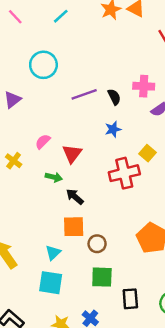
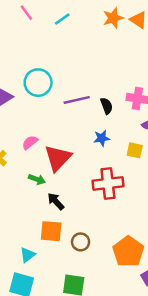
pink line: (15, 17) -> (26, 13), moved
cyan circle: (43, 65) -> (38, 83), moved
yellow square: (148, 153) -> (135, 150), moved, turned -35
red triangle: (72, 154) -> (58, 158), size x1.4
brown circle: (97, 244) -> (81, 242), moved

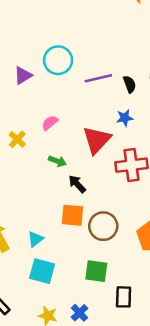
red triangle: (58, 158) -> (97, 140), moved
brown circle: (81, 242) -> (103, 226), size x1.5
cyan triangle: (28, 255) -> (35, 239), moved

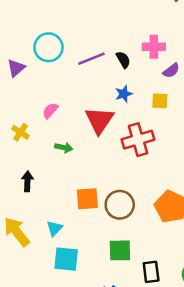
black arrow: (77, 184) -> (27, 181), moved, turned 54

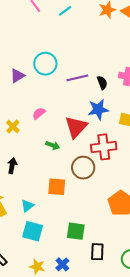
blue star: (124, 94) -> (98, 109), size x1.5
green arrow: (64, 148) -> (53, 145), moved
brown circle: (120, 205) -> (83, 168), moved

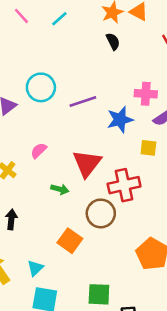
black semicircle: (102, 83) -> (113, 41), moved
blue star: (98, 109) -> (120, 120), moved
orange square: (57, 187) -> (70, 241), turned 36

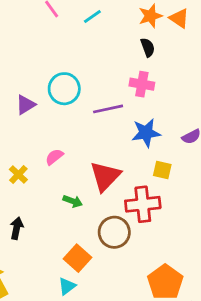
pink cross: (146, 94) -> (142, 84), moved
yellow square: (148, 148) -> (162, 170), moved
cyan triangle: (35, 268) -> (67, 286), moved

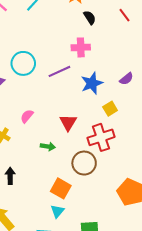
black semicircle: (148, 47) -> (90, 18), moved
yellow square: (162, 170) -> (110, 109), turned -32
red triangle: (105, 176) -> (68, 123), size x0.7

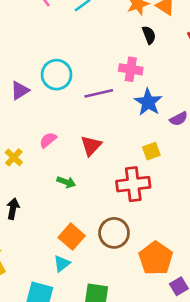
blue star: (92, 83) -> (148, 102), moved, turned -30
red triangle: (68, 123) -> (91, 146), moved
brown circle: (84, 163) -> (114, 233), moved

